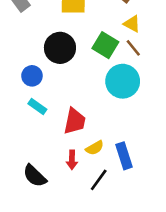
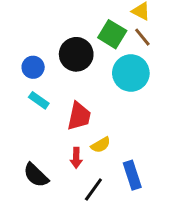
black circle: (60, 48) -> (76, 54), moved
blue rectangle: (124, 156) -> (132, 175), moved
black line: (99, 180) -> (93, 189), moved

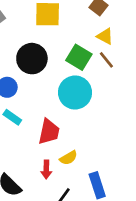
black circle: (76, 54) -> (32, 59), moved
cyan circle: (131, 73) -> (75, 93), moved

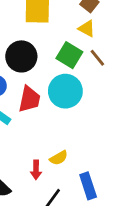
yellow triangle: (105, 36) -> (87, 28), moved
red trapezoid: (49, 132) -> (29, 99), moved

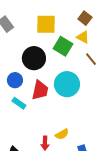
green square: (69, 55) -> (63, 46), moved

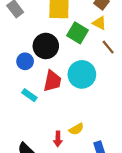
blue circle: (15, 80) -> (25, 61), moved

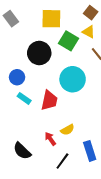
blue circle: (25, 61) -> (17, 77), moved
red trapezoid: (52, 81) -> (49, 100), moved
red arrow: (58, 139) -> (50, 139), turned 144

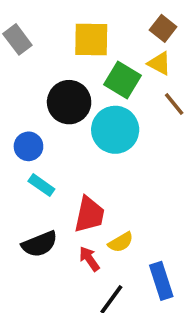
cyan circle: (73, 79) -> (115, 130), moved
red trapezoid: (49, 100) -> (89, 215), moved
black semicircle: (22, 151) -> (40, 244), moved, turned -66

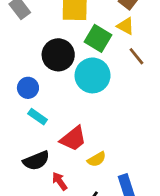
red trapezoid: (89, 215) -> (73, 139), turned 40
red arrow: (89, 259) -> (60, 181), moved

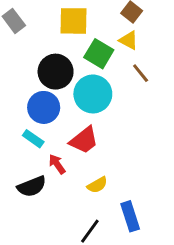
blue circle: (28, 88) -> (44, 107), moved, size x1.4
red trapezoid: (73, 139) -> (84, 140), moved
red arrow: (60, 181) -> (57, 164), moved

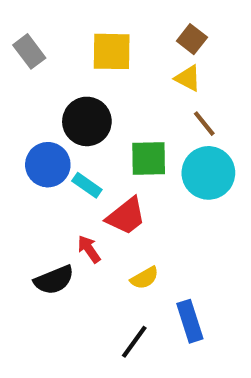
green square: (99, 54) -> (149, 159), moved, turned -32
cyan circle: (93, 94) -> (208, 173), moved
blue circle: (44, 107) -> (48, 165), moved
cyan rectangle: (33, 139) -> (87, 185), moved

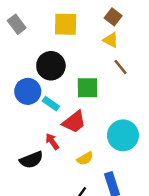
cyan circle: (208, 173) -> (123, 135), moved

